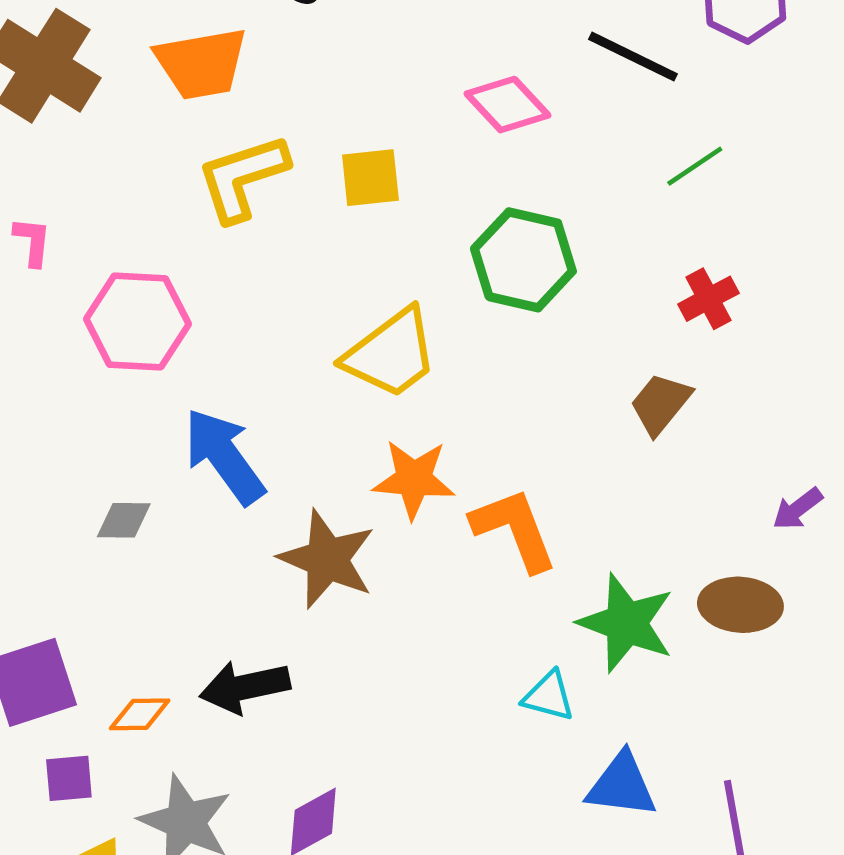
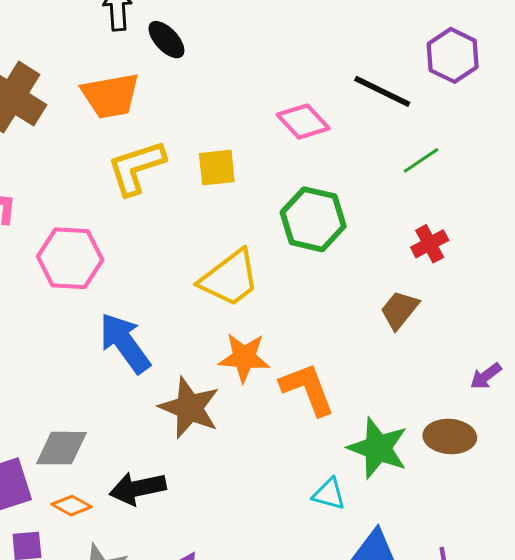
gray diamond: (124, 520) -> (61, 448), moved, size x1.5
orange diamond: (140, 714) -> (72, 506), turned 30

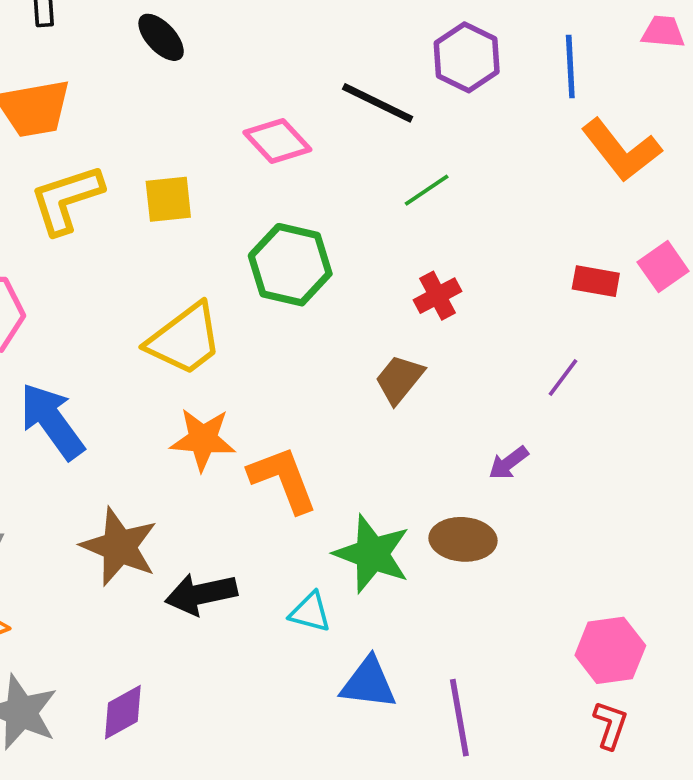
black ellipse: (166, 40) -> (161, 37), moved
brown star: (189, 408) -> (119, 547), moved
black arrow: (138, 488) -> (201, 594), moved

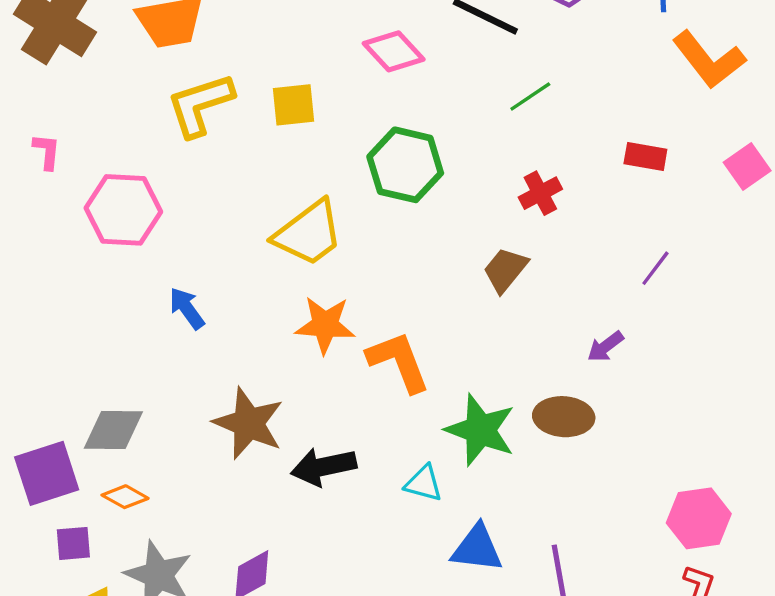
red rectangle: (596, 281) -> (645, 156), moved
blue arrow: (52, 421) -> (187, 308), size x0.6

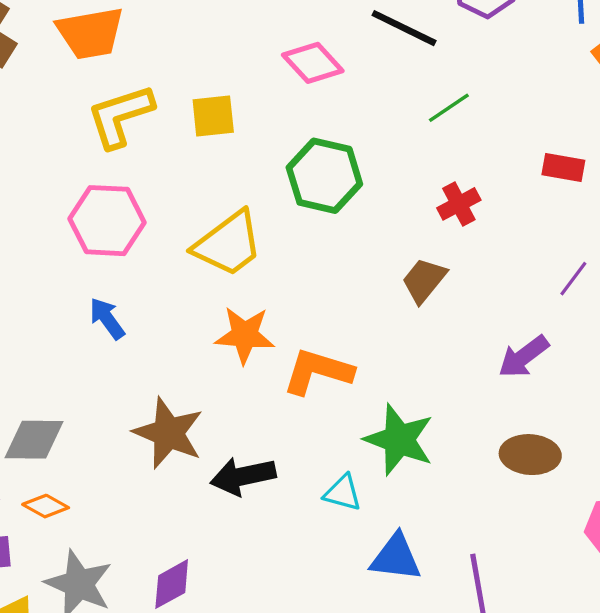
pink hexagon: (123, 210) -> (107, 221), moved
purple arrow: (605, 347) -> (524, 357), size x1.4
orange L-shape: (399, 362) -> (318, 372), turned -52
brown ellipse: (564, 417) -> (530, 455), moved

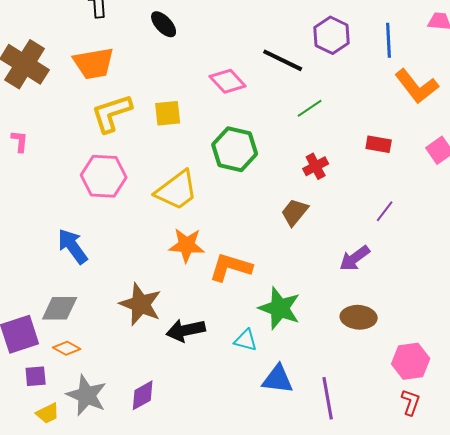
blue arrow: (107, 318) -> (73, 246), moved, size x1.4

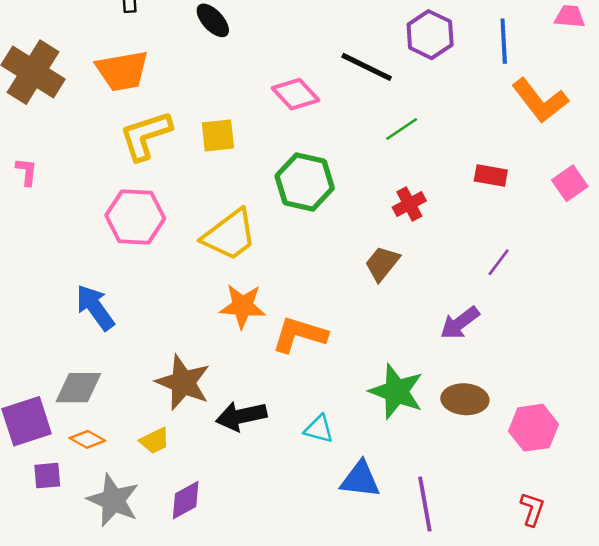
green star: (280, 308) -> (396, 392), moved
pink hexagon: (411, 361) -> (533, 428), moved
yellow trapezoid: (48, 413) -> (155, 441), moved

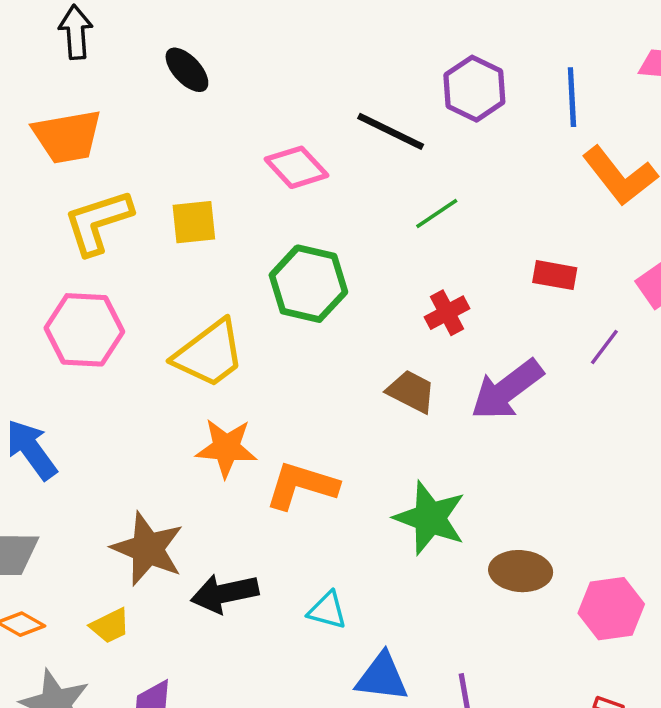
purple line: (499, 262) -> (604, 347), moved
brown trapezoid: (382, 263) -> (411, 391), turned 78
purple arrow: (460, 323) -> (507, 390), moved, size x1.4
green star: (396, 392) -> (430, 518), moved

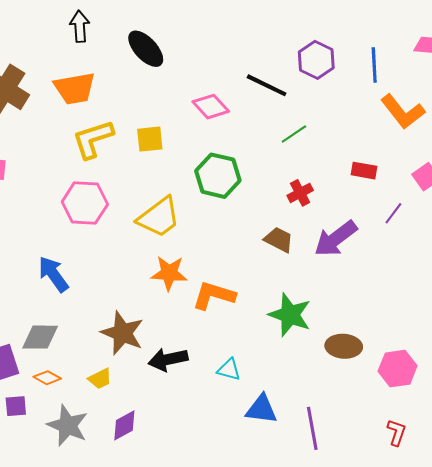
black ellipse: (187, 70) -> (146, 49), size x1.4

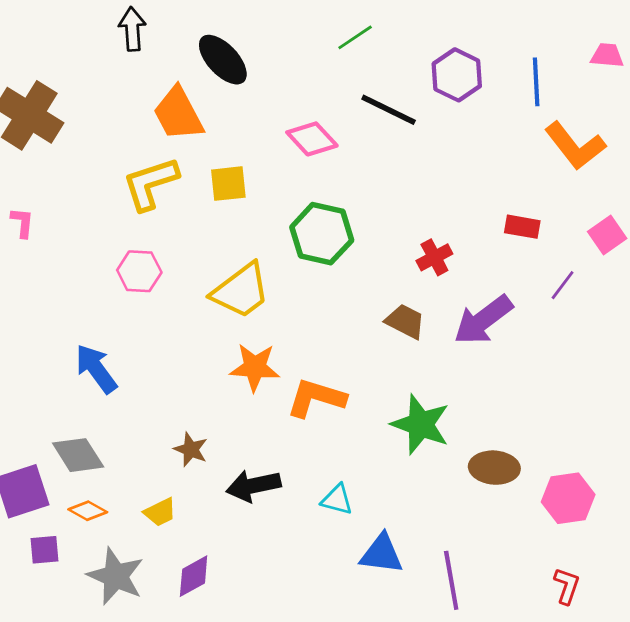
orange trapezoid: (75, 88) -> (178, 114), moved, turned 72
green line: (294, 134) -> (355, 37), moved
pink hexagon: (85, 203) -> (139, 271), size x0.7
brown star: (122, 333) -> (191, 449), size x0.6
gray diamond: (40, 337) -> (78, 455), turned 57

